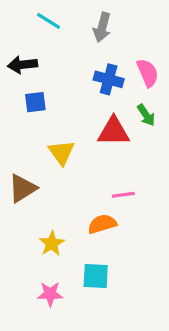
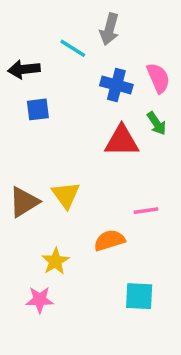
cyan line: (48, 21) -> (73, 48), moved
yellow triangle: (61, 152) -> (66, 195), moved
pink line: (123, 195) -> (146, 211), moved
cyan square: (96, 276) -> (139, 296), moved
pink star: (50, 294) -> (40, 300), moved

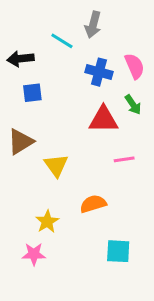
brown triangle: (24, 202) -> (21, 142), moved
pink line: (146, 211) -> (124, 159), moved

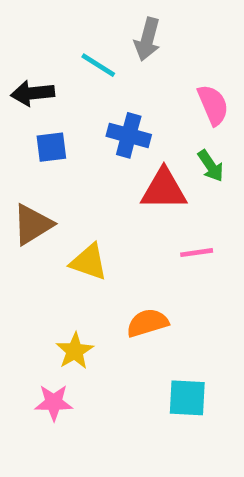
blue cross: (99, 72) -> (129, 135), moved
yellow triangle: (56, 165) -> (89, 262), turned -35

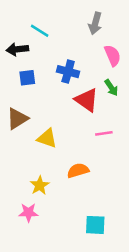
gray arrow: (147, 39) -> (95, 23), moved
cyan line: (98, 65) -> (40, 31), moved
red triangle: (164, 189) -> (87, 100), turned 35
cyan square: (187, 398) -> (95, 225), moved

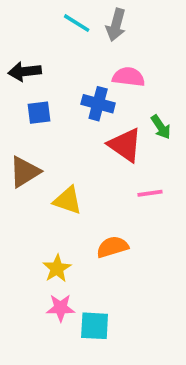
gray arrow: (95, 23) -> (116, 25), moved
cyan line: (40, 31) -> (77, 23), moved
pink semicircle: (113, 56) -> (129, 77), moved, turned -60
pink star: (28, 213) -> (60, 308), moved
cyan square: (95, 225) -> (95, 326), moved

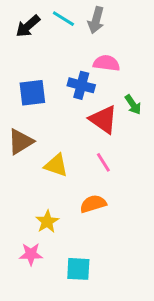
black arrow: (25, 71) -> (28, 26), moved, turned -35
blue square: (39, 113) -> (32, 93), size x1.4
pink line: (150, 193) -> (103, 162), moved, turned 66
pink star: (60, 308) -> (31, 254), moved

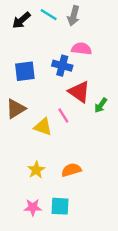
green arrow: (133, 105) -> (101, 105), moved, turned 70
pink line: (103, 162) -> (63, 116), moved
orange semicircle: (93, 204) -> (71, 170), moved
pink star: (31, 254) -> (33, 207), moved

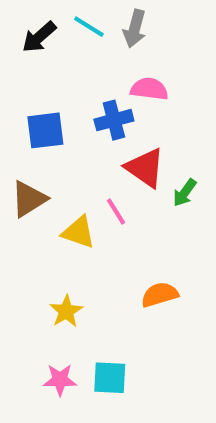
blue cross: (62, 66) -> (114, 120), turned -30
orange semicircle: (71, 170) -> (160, 295), moved

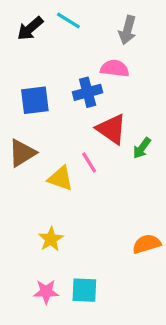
gray arrow: (135, 29) -> (127, 30), moved
orange semicircle: (160, 295) -> (147, 244), moved

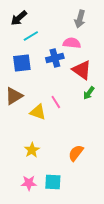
cyan line: (68, 21) -> (31, 36), moved, turned -63
red triangle: (111, 129) -> (82, 70), moved
orange semicircle: (147, 244) -> (76, 153), moved, turned -36

